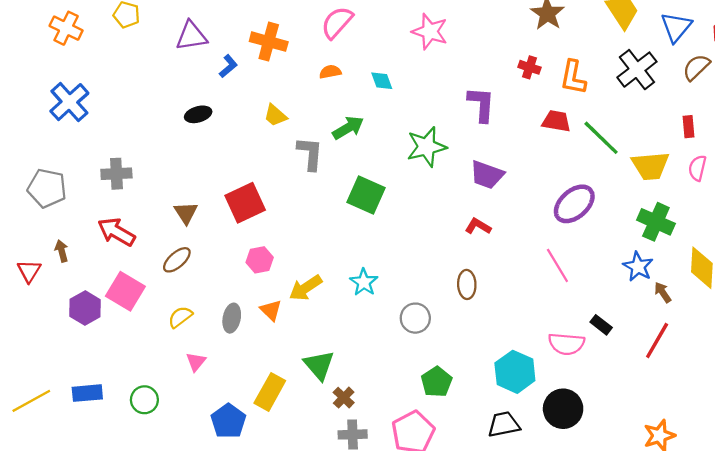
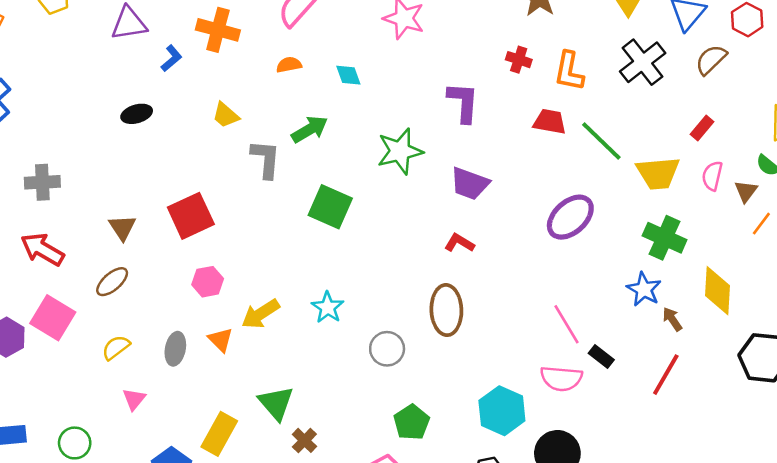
red rectangle: (688, 127) -> (702, 128), turned 45
pink line: (557, 265) -> (566, 324), moved
brown ellipse: (467, 284) -> (446, 310), size x1.5

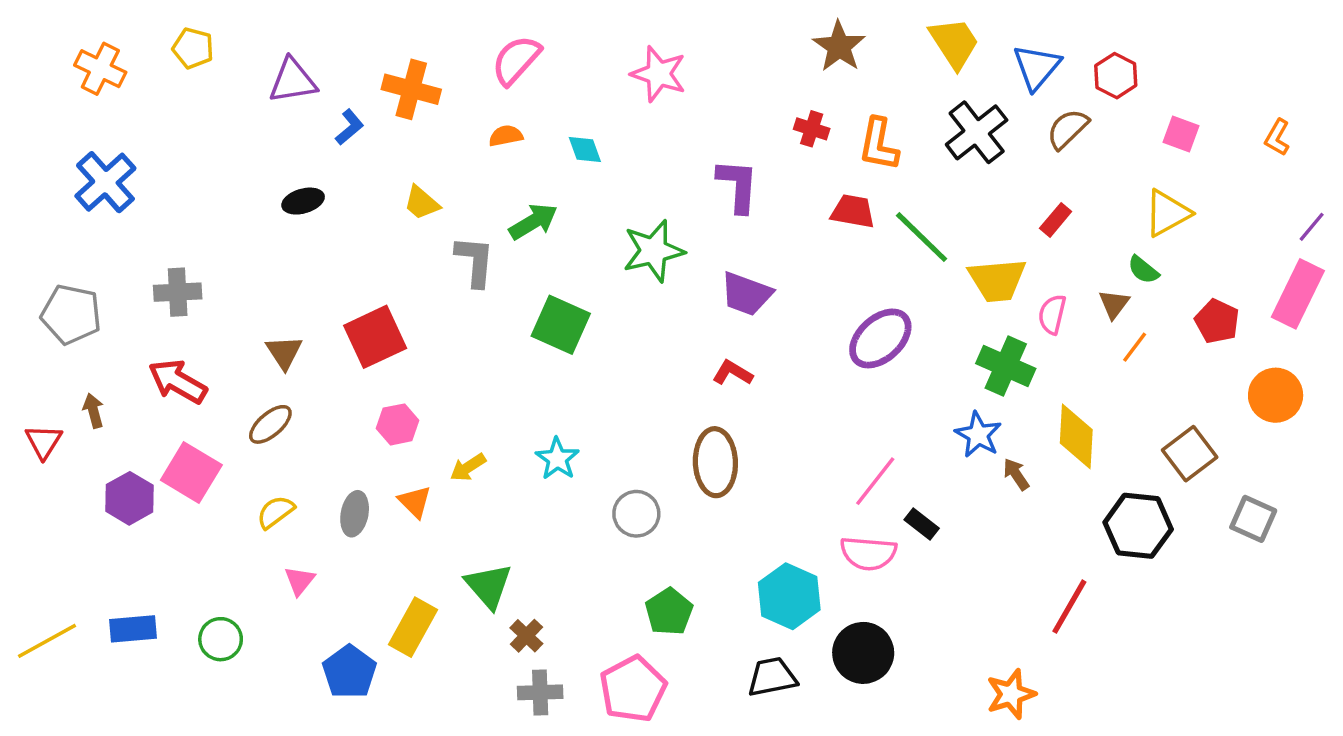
pink semicircle: (712, 176) -> (1052, 314), moved
yellow arrow: (261, 314) -> (468, 467), size x0.7
pink line: (566, 324) -> (875, 481), turned 69
red line: (666, 375) -> (1069, 607), moved

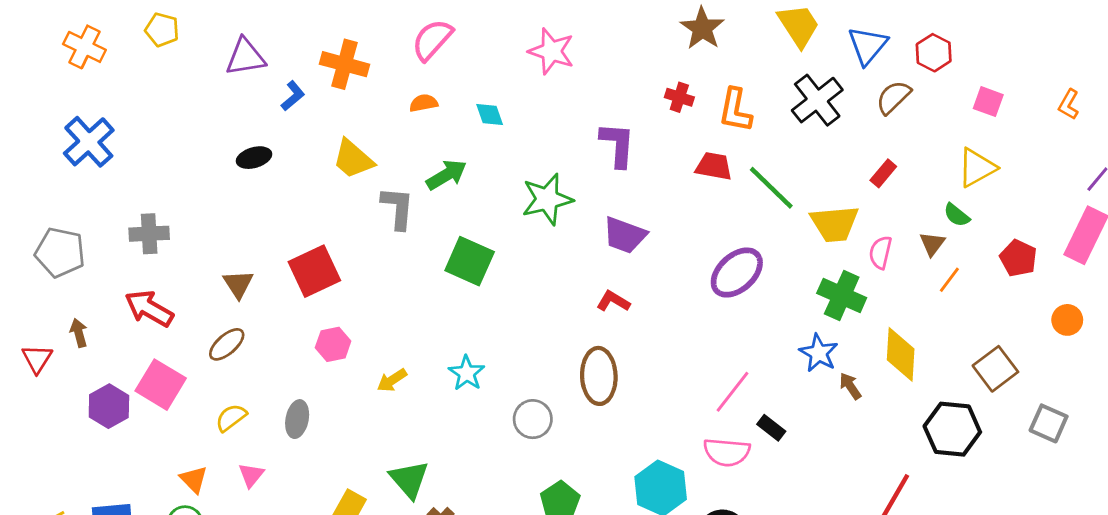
yellow trapezoid: (422, 203) -> (353, 159), size x1.4
orange circle: (1276, 395) -> (1067, 320), size x0.7
orange triangle: (415, 502) -> (194, 479), moved

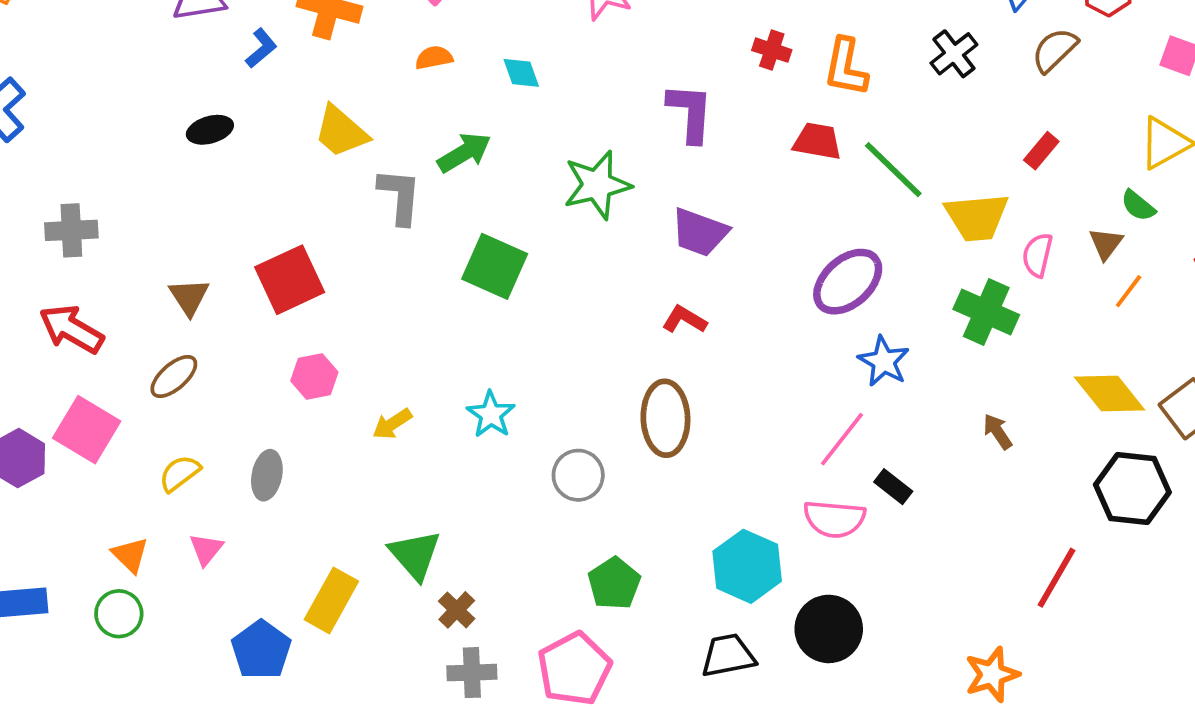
black cross: (817, 100) -> (954, 54), size x0.7
blue star: (819, 353) -> (884, 361), moved
yellow diamond: (901, 354) -> (1110, 394), moved, turned -42

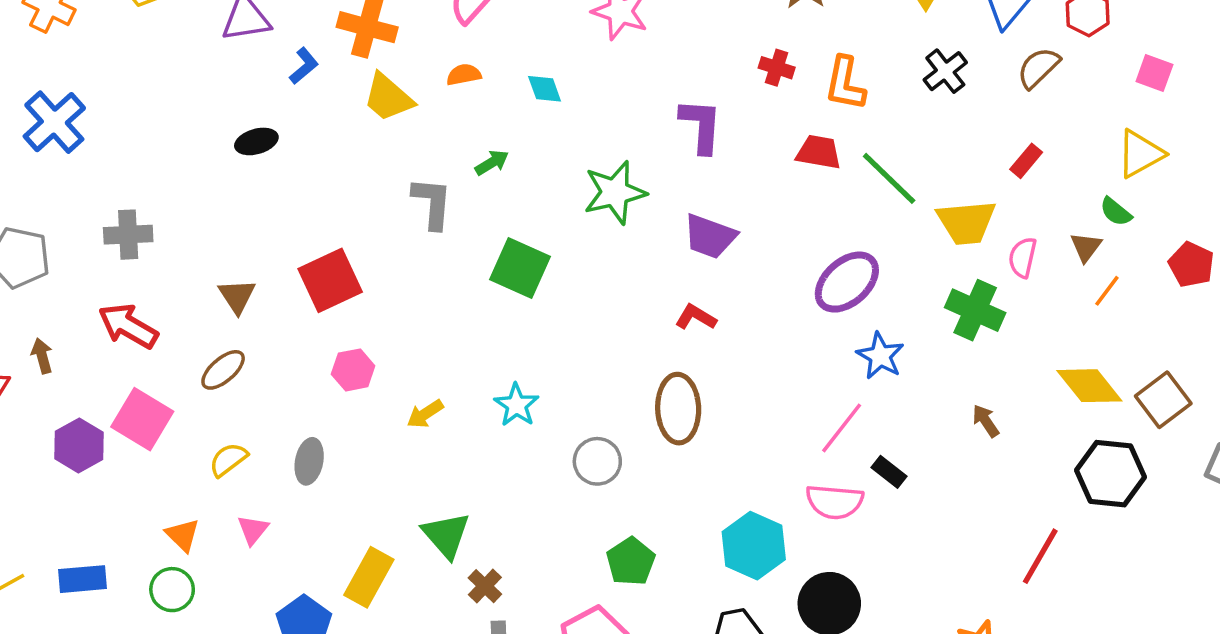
yellow trapezoid: (341, 132) -> (388, 98), moved
green arrow: (464, 153) -> (492, 163), size x0.7

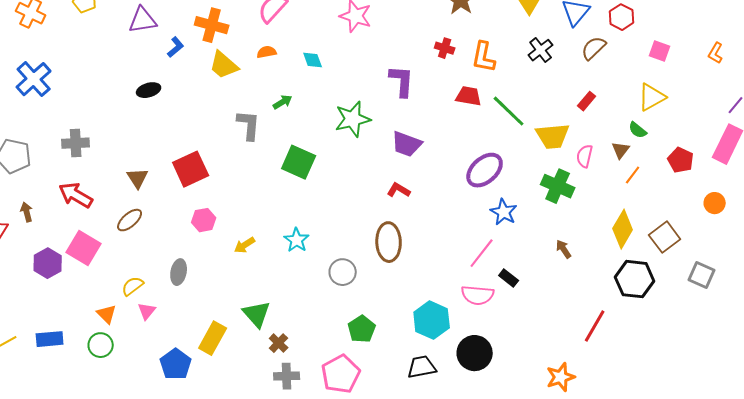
yellow diamond: (1089, 386) -> (623, 229), turned 69
yellow semicircle: (228, 460) -> (133, 286), moved

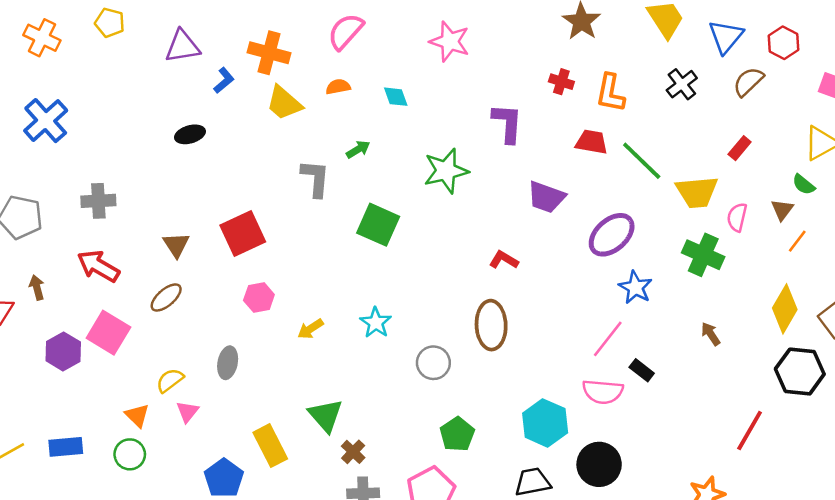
purple trapezoid: (407, 144) -> (546, 197), moved
yellow rectangle: (213, 338) -> (270, 446), turned -56

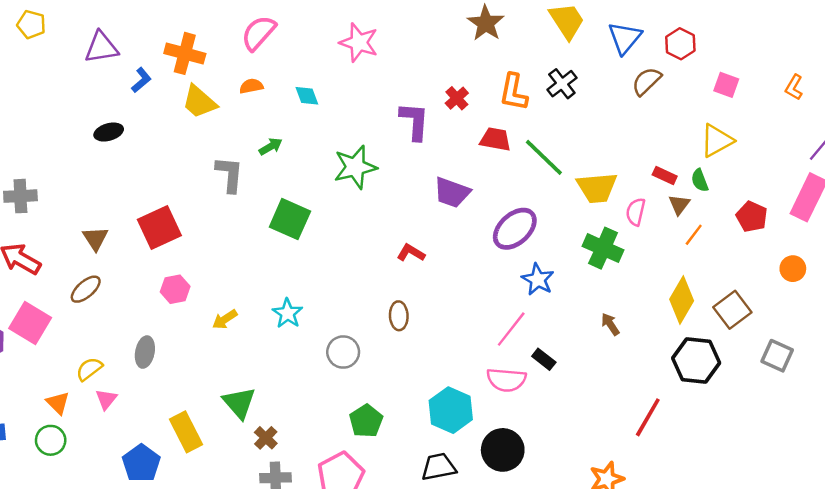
red cross: (561, 82) -> (457, 98), moved, turned 30
black cross: (682, 84) -> (562, 84), moved
red rectangle: (740, 148) -> (665, 176), moved, turned 75
green semicircle: (804, 185) -> (700, 180), turned 30
brown ellipse: (491, 325) -> (399, 316), size x0.6

